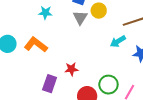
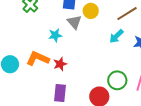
cyan star: (45, 13) -> (55, 35), moved
red star: (71, 69) -> (60, 64), moved

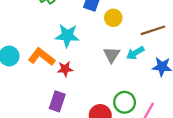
gray triangle: (74, 22) -> (112, 55), moved
cyan star: (55, 35) -> (67, 36), size x1.5

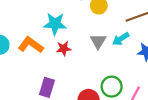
red star: (65, 69) -> (64, 49), moved

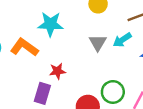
red star: (64, 49) -> (57, 71), moved

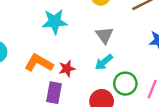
cyan arrow: (122, 40) -> (104, 62), moved
orange L-shape: (24, 47) -> (39, 63), moved

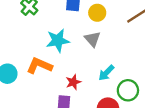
gray triangle: (105, 35) -> (92, 39), moved
orange L-shape: (39, 63) -> (39, 66), moved

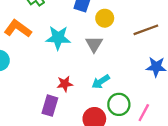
orange L-shape: (39, 66) -> (18, 29), moved

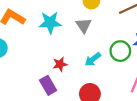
green circle: (119, 104) -> (120, 51), moved
purple rectangle: (50, 106) -> (48, 85), turned -42

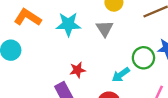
cyan arrow: (93, 59) -> (121, 75), moved

